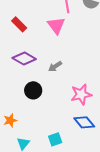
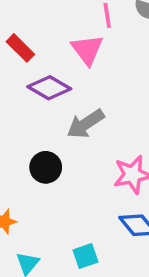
purple diamond: (24, 58) -> (49, 88), moved
gray arrow: (55, 66) -> (86, 124), size x1.5

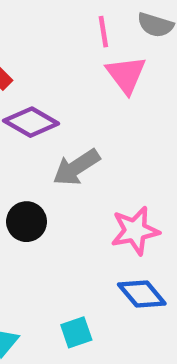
pink triangle: (87, 50) -> (126, 75), moved

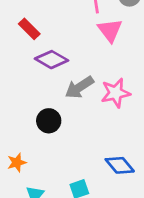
pink star: (135, 231) -> (116, 93), moved

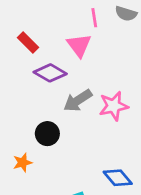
pink triangle: (110, 30) -> (79, 45), moved
orange star: (17, 163) -> (23, 163), moved

